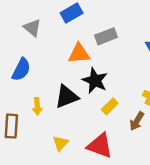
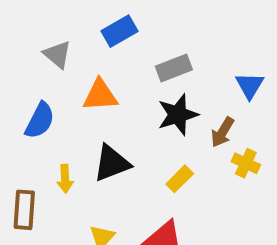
orange triangle: (79, 54) -> (100, 95), moved
black star: (95, 81) -> (178, 115), moved, turned 30
brown arrow: (137, 121) -> (222, 132), moved

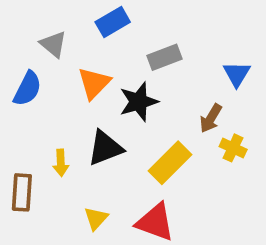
orange triangle: (100, 95) -> (94, 83), turned -42
black star: (178, 115) -> (139, 102), moved
blue semicircle: (40, 120) -> (27, 89), moved
yellow rectangle: (180, 179) -> (170, 163), size x1.6

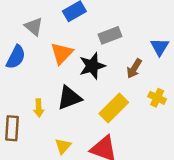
brown arrow: (211, 118) -> (134, 68), moved

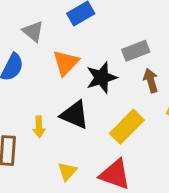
gray rectangle: (110, 35) -> (136, 51), moved
brown arrow: (134, 68) -> (151, 81), turned 132
black triangle: (69, 98) -> (75, 115), turned 44

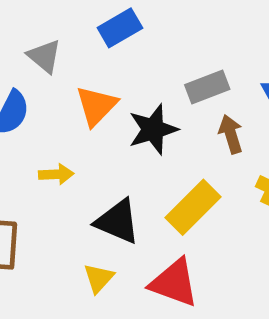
black triangle: (75, 115) -> (118, 221), moved
yellow arrow: (39, 127) -> (56, 174), moved, turned -90

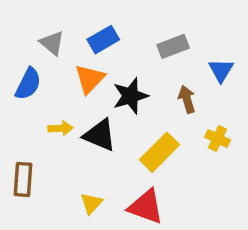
blue rectangle: (120, 28) -> (103, 40), moved
gray rectangle: (207, 87) -> (173, 46), moved
black triangle: (118, 221) -> (100, 135), moved

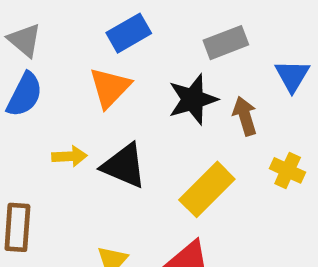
gray triangle: (52, 43) -> (25, 40), moved
black star: (131, 96) -> (193, 99), moved

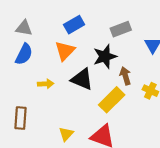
gray triangle: (25, 40) -> (24, 28), turned -30
brown arrow: (245, 116) -> (125, 76), moved
black triangle: (124, 166) -> (82, 79), moved

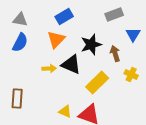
gray rectangle: (121, 29) -> (114, 14), moved
brown arrow: (125, 76) -> (115, 54), moved
yellow arrow: (46, 84) -> (49, 68), moved
yellow triangle: (66, 134) -> (65, 112), moved, turned -48

